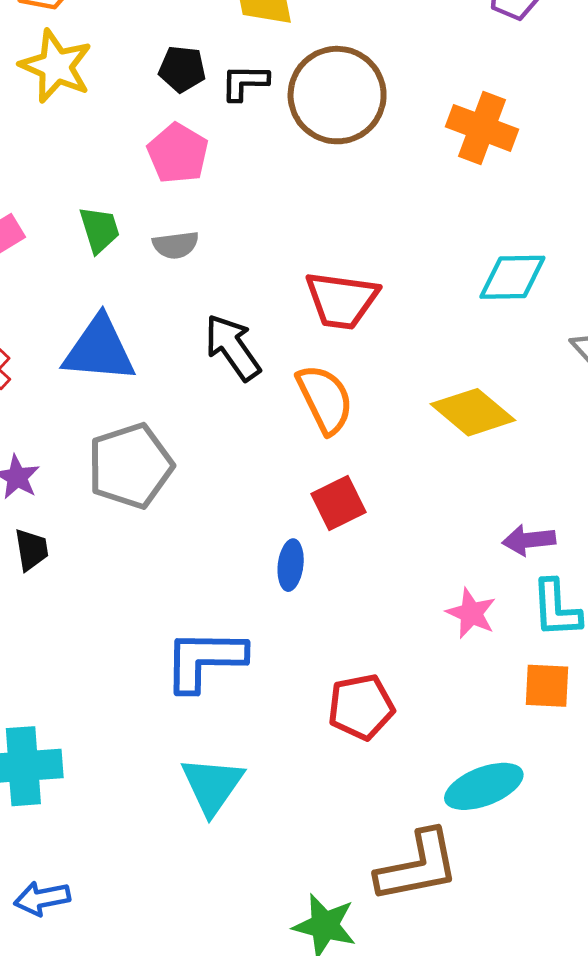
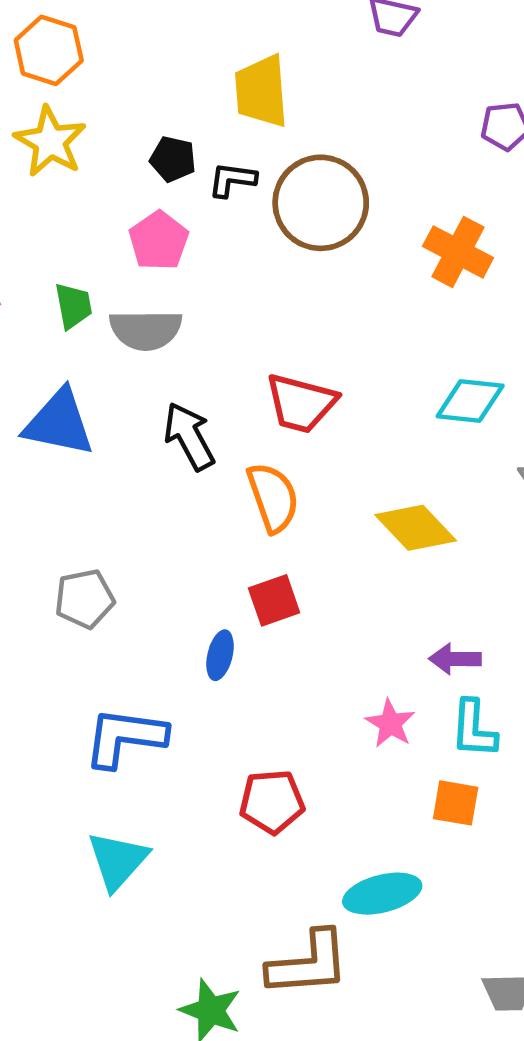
gray semicircle: (176, 245) -> (146, 330), size x1.6
gray pentagon: (130, 466) -> (85, 599), moved, size x0.7

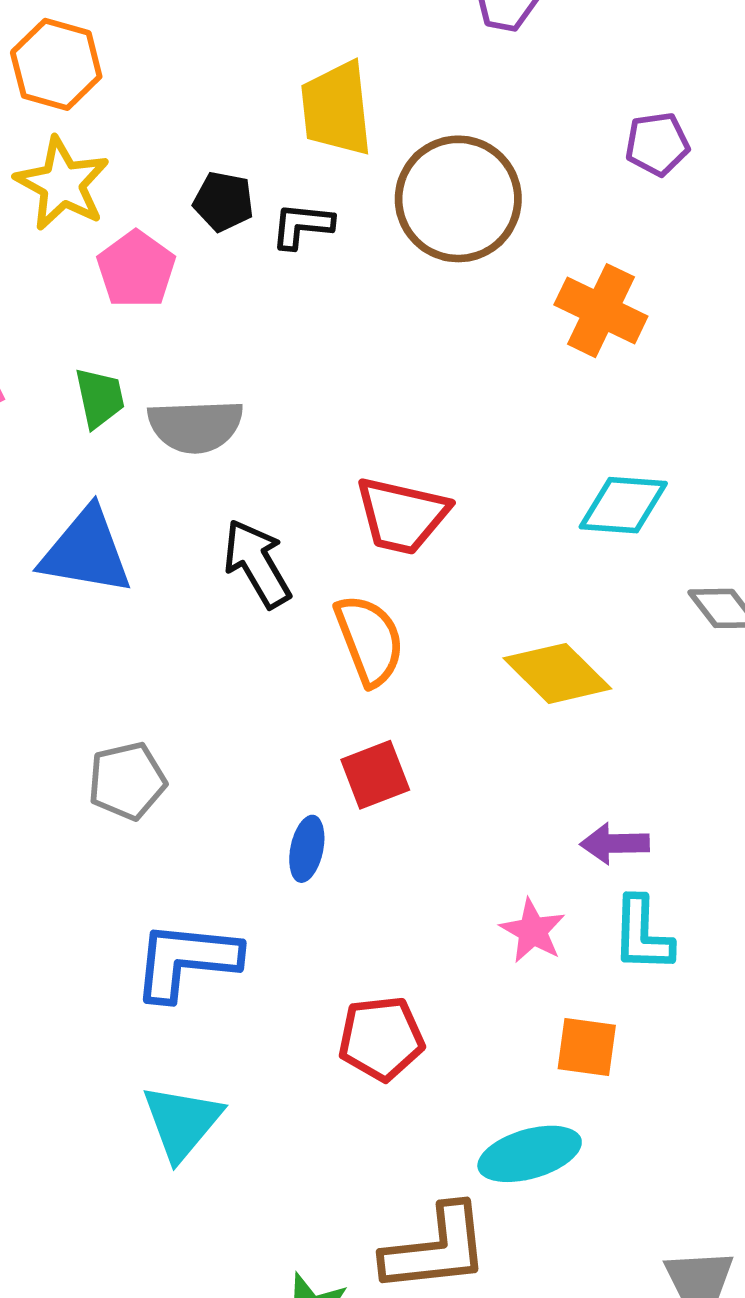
brown circle: (321, 203) -> (458, 199), moved
pink pentagon: (159, 241) -> (136, 269), moved
orange square: (456, 803) -> (587, 1047), moved

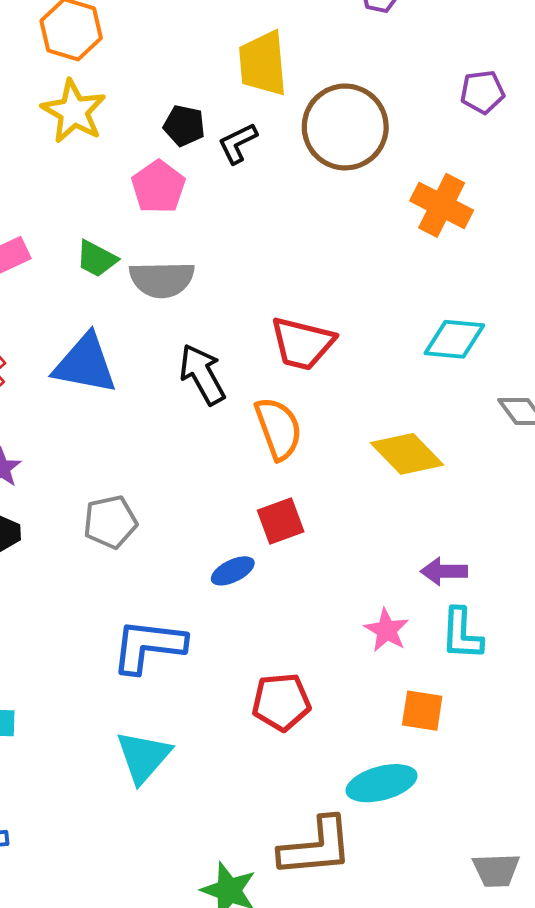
black L-shape: (302, 226) -> (238, 143), turned -33
pink pentagon: (136, 269) -> (158, 187), moved
green trapezoid: (100, 398) -> (97, 259), turned 129
blue ellipse: (307, 849) -> (233, 571), turned 51

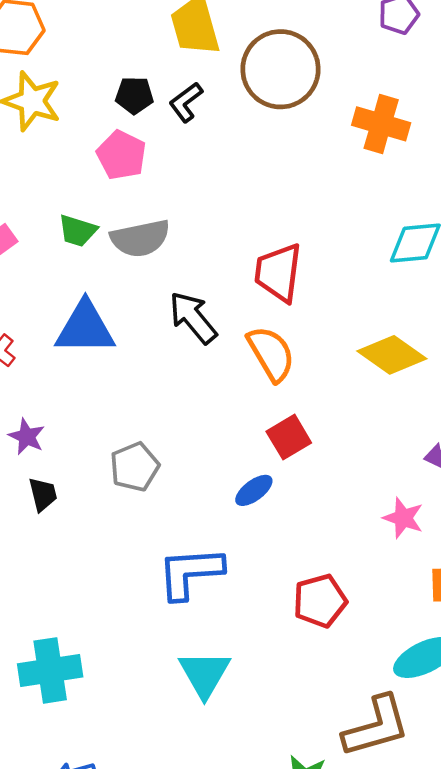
red trapezoid: (302, 343) -> (278, 273), turned 94

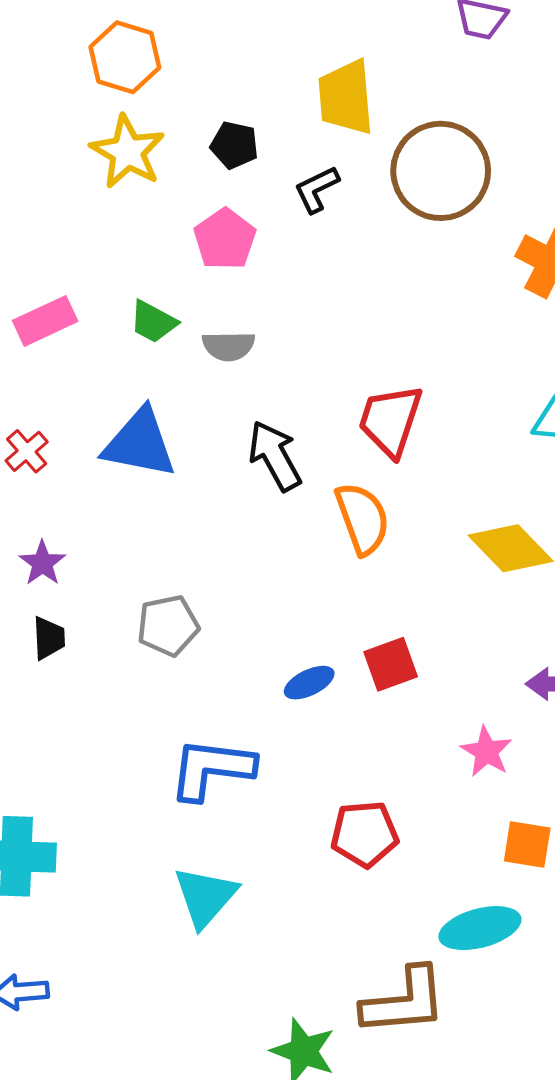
black pentagon: (134, 95) -> (234, 145), moved
gray semicircle: (140, 238) -> (229, 346), size x0.7
red square: (289, 437) -> (391, 664), moved

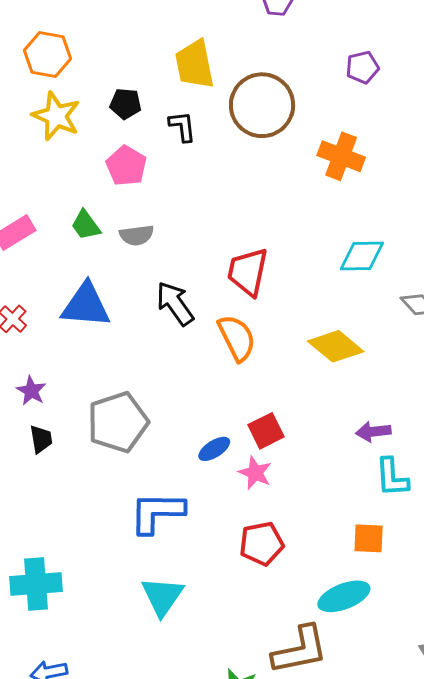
black L-shape: (317, 189) -> (182, 126), turned 116
green trapezoid: (153, 322) -> (86, 225), turned 32
gray pentagon: (168, 626) -> (118, 422), size x1.5
pink star: (486, 752) -> (255, 473), moved

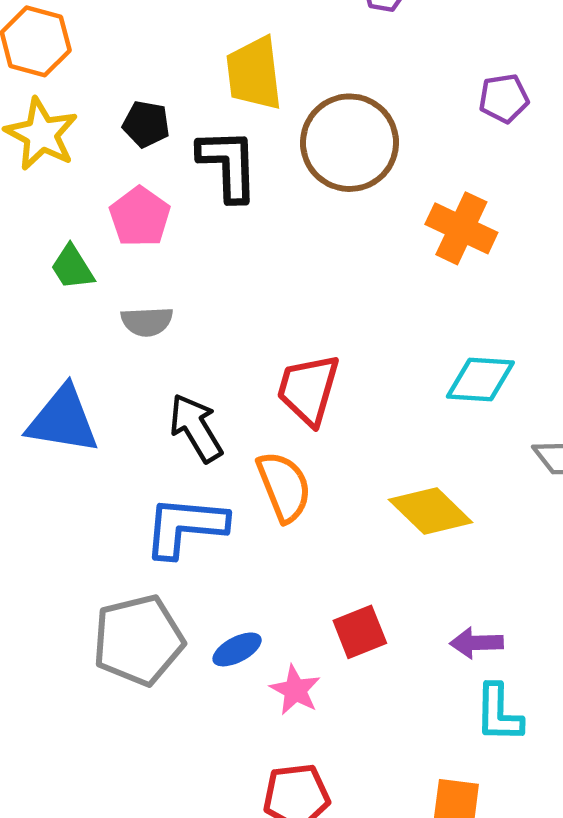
black L-shape: (182, 126) -> (228, 165), size x1.6
green trapezoid: (86, 225) -> (72, 267), moved
gray pentagon: (118, 422) -> (138, 640), moved
red square: (266, 431) -> (360, 632), moved
blue L-shape: (157, 512) -> (185, 527), moved

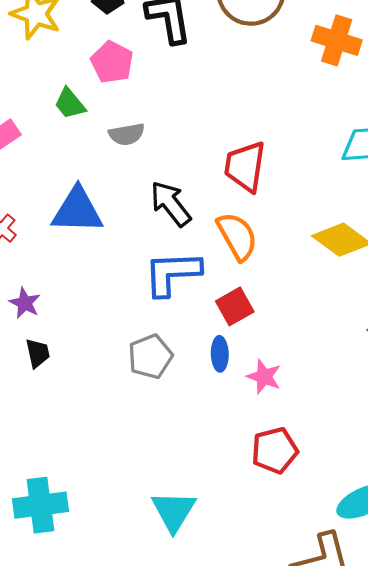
red square: (360, 632) -> (235, 306), moved
gray pentagon: (138, 640) -> (150, 357), size x0.7
blue ellipse: (237, 649) -> (220, 354), turned -56

